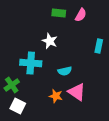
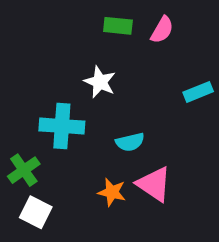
cyan rectangle: (99, 46) -> (198, 92), turned 56

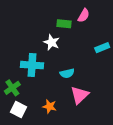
green rectangle: (118, 26) -> (64, 24), moved
pink triangle: (154, 184) -> (79, 95), turned 42
orange star: (112, 192) -> (50, 106), moved

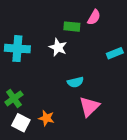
cyan cross: (32, 65) -> (17, 49), moved
orange star: (50, 106) -> (46, 118), moved

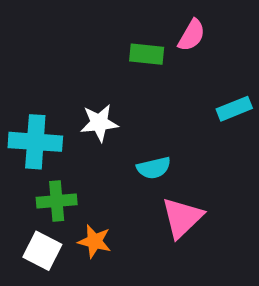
white star: (58, 47) -> (99, 123), moved, turned -30
cyan cross: (17, 49) -> (35, 142), moved
green cross: (14, 98) -> (57, 201), moved, turned 30

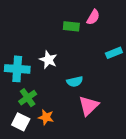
white star: (99, 123) -> (48, 60), turned 30
green cross: (57, 201) -> (28, 98), turned -30

